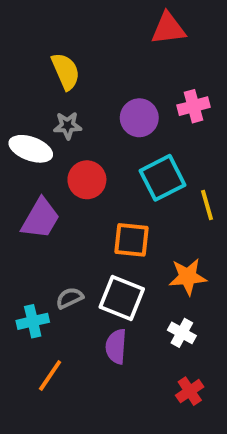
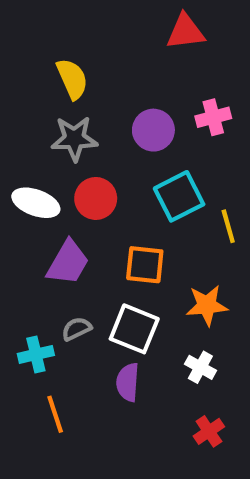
gray star: (68, 126) -> (74, 139), size x1.5
white ellipse: (31, 149) -> (36, 203), moved
purple trapezoid: (40, 219) -> (68, 263), moved
orange line: (50, 376) -> (55, 414), turned -52

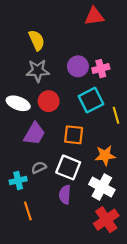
pink cross: (213, 117) -> (101, 69), moved
white cross: (200, 367) -> (102, 187), size x1.6
red cross: (209, 431) -> (106, 220), size x1.6

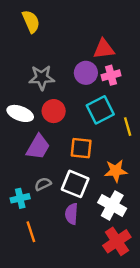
red triangle: (94, 16) -> (104, 49), moved
yellow semicircle: (37, 40) -> (31, 21), moved

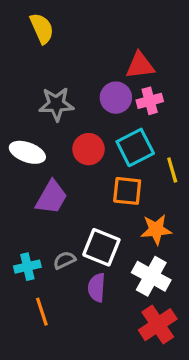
red circle: (54, 111) -> (89, 149), moved
orange square: (81, 148) -> (127, 191), moved
gray semicircle: (43, 184) -> (64, 260), moved

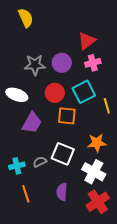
red triangle: (140, 65) -> (87, 41), turned -30
purple circle: (116, 98) -> (62, 63), moved
orange square: (127, 191) -> (67, 116), moved
purple semicircle: (97, 288) -> (62, 192), moved

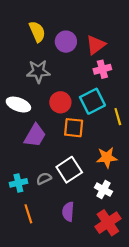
yellow semicircle: (26, 18) -> (37, 32), moved
purple circle: (62, 63) -> (66, 42), moved
white square: (63, 154) -> (69, 170), turned 35
white cross: (94, 172) -> (103, 190), size x0.7

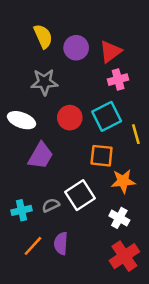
orange square: (74, 128) -> (102, 156), moved
purple semicircle: (68, 212) -> (61, 243), moved
orange line: (28, 214) -> (33, 246), turned 60

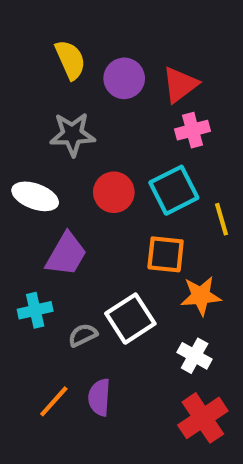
cyan cross: (22, 210) -> (35, 310), moved

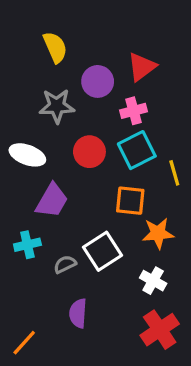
purple circle: (124, 78) -> (98, 81), moved
pink cross: (193, 130) -> (134, 111), moved
orange line: (54, 401) -> (24, 343), moved

